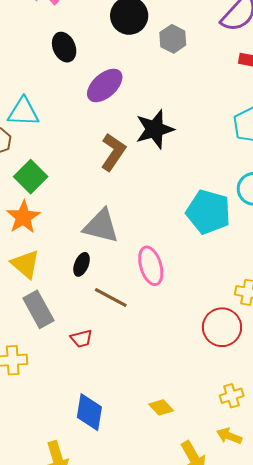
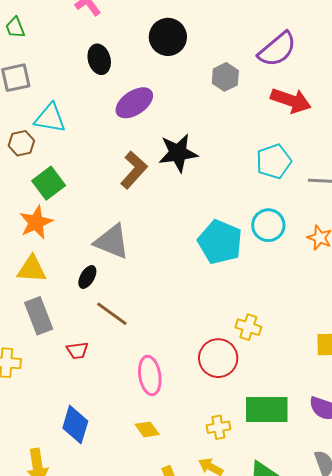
gray hexagon: (173, 39) -> (225, 77), moved
yellow triangle: (25, 264) -> (32, 269), turned -44
pink ellipse: (151, 266) -> (150, 375), moved

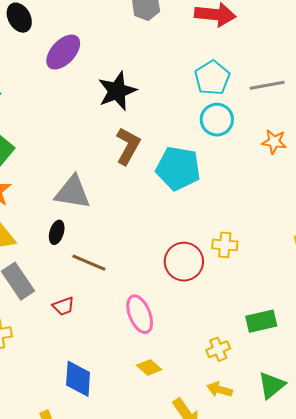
brown L-shape: (134, 170) -> (128, 146), moved
cyan circle: (268, 225) -> (217, 120), moved
red circle: (218, 358) -> (184, 262), moved
green rectangle: (267, 410) -> (261, 321), size x0.7

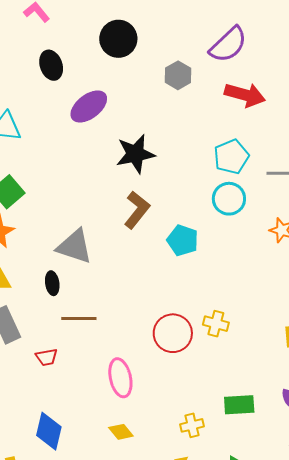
cyan pentagon: (178, 168) -> (183, 240), size x0.7
black ellipse: (57, 232) -> (52, 283), turned -35
brown line: (89, 263) -> (79, 318), turned -32

